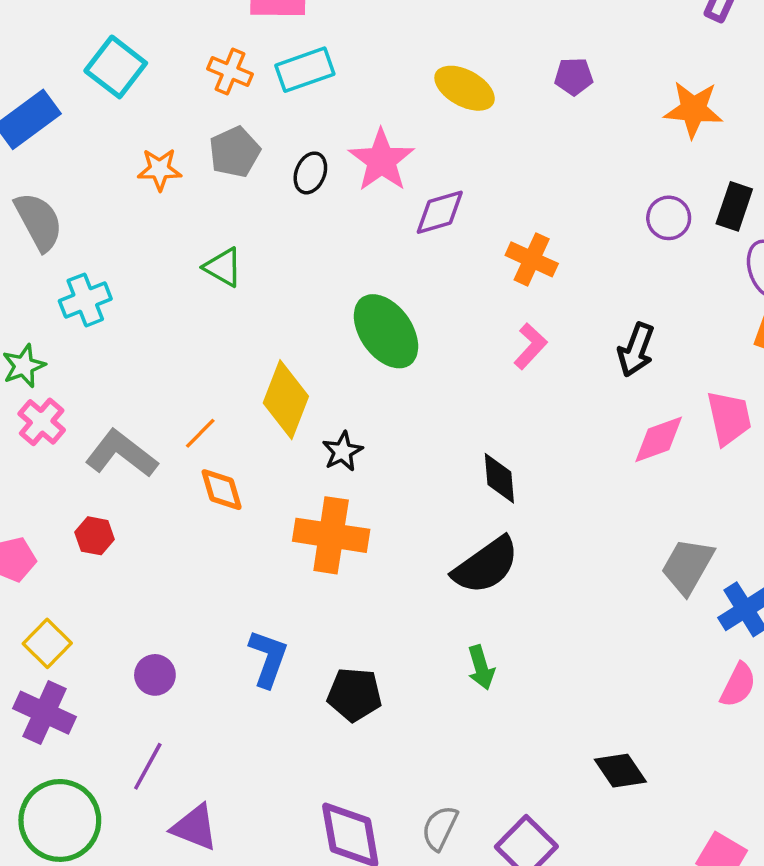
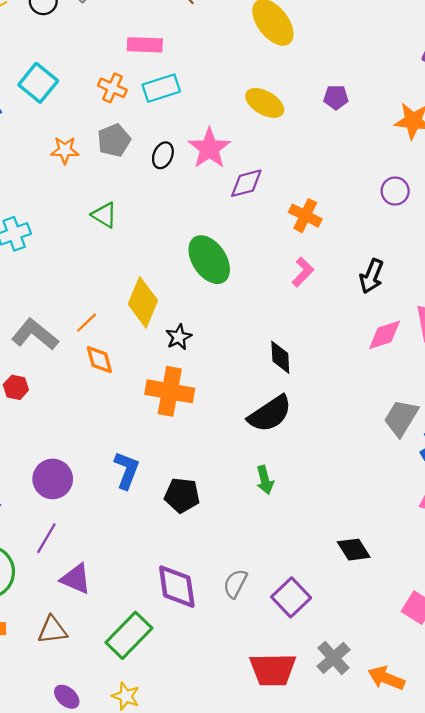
purple circle: (155, 675) -> (53, 479), size x1.5

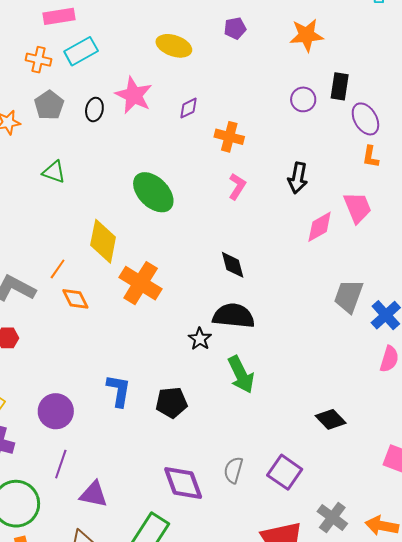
purple diamond: (246, 183) -> (189, 108), moved, size x0.7
black star: (179, 337) -> (200, 339), moved
orange cross: (170, 391) -> (141, 283), moved, turned 33
black semicircle: (270, 414) -> (234, 316), turned -129
green arrow: (265, 480) -> (241, 375), size x1.5

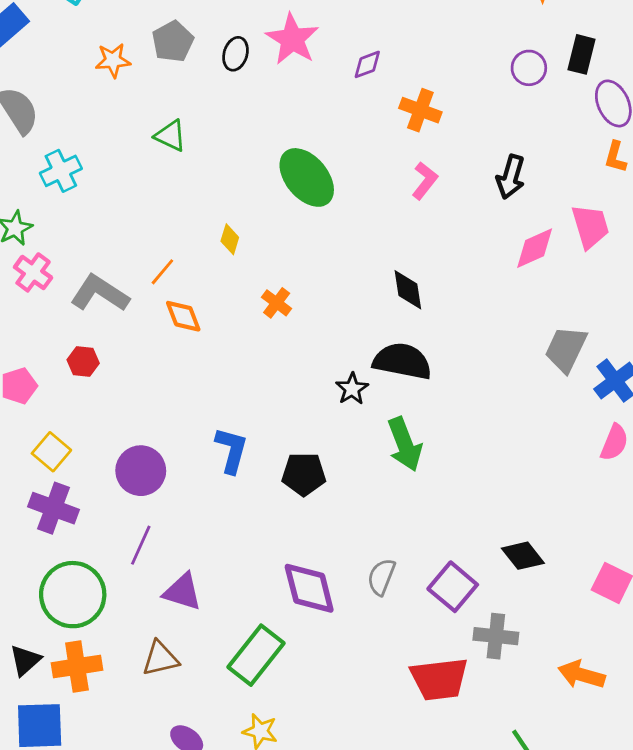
yellow diamond: (103, 241) -> (230, 239), size x0.5
orange cross: (141, 283) -> (277, 303), size x0.5
black diamond: (331, 419) -> (523, 556), moved
gray cross: (332, 517) -> (496, 636), moved, turned -36

